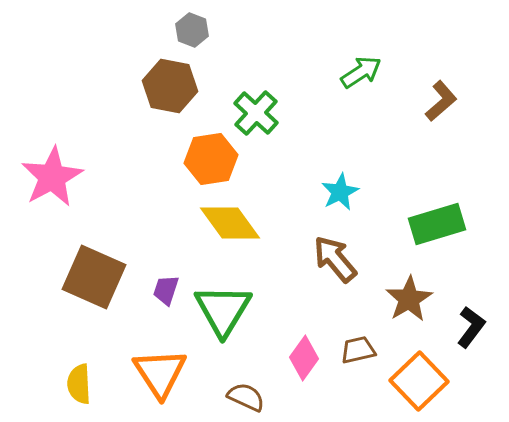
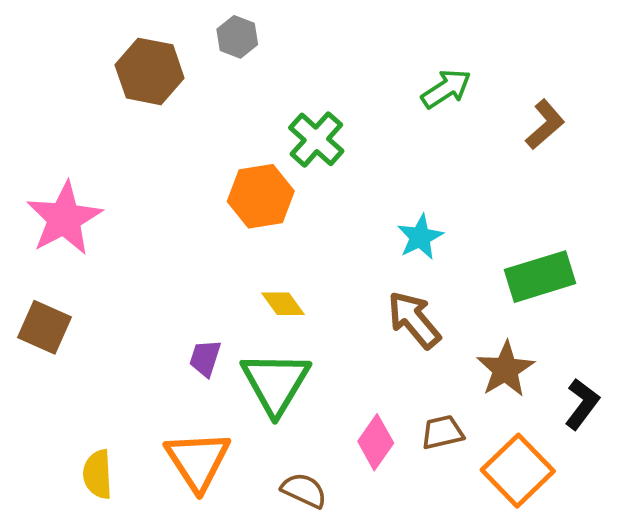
brown hexagon: (170, 86) -> (150, 71), moved
yellow diamond: (230, 223) -> (283, 304), moved, size x0.6
brown square: (94, 277) -> (44, 327), moved, size x0.7

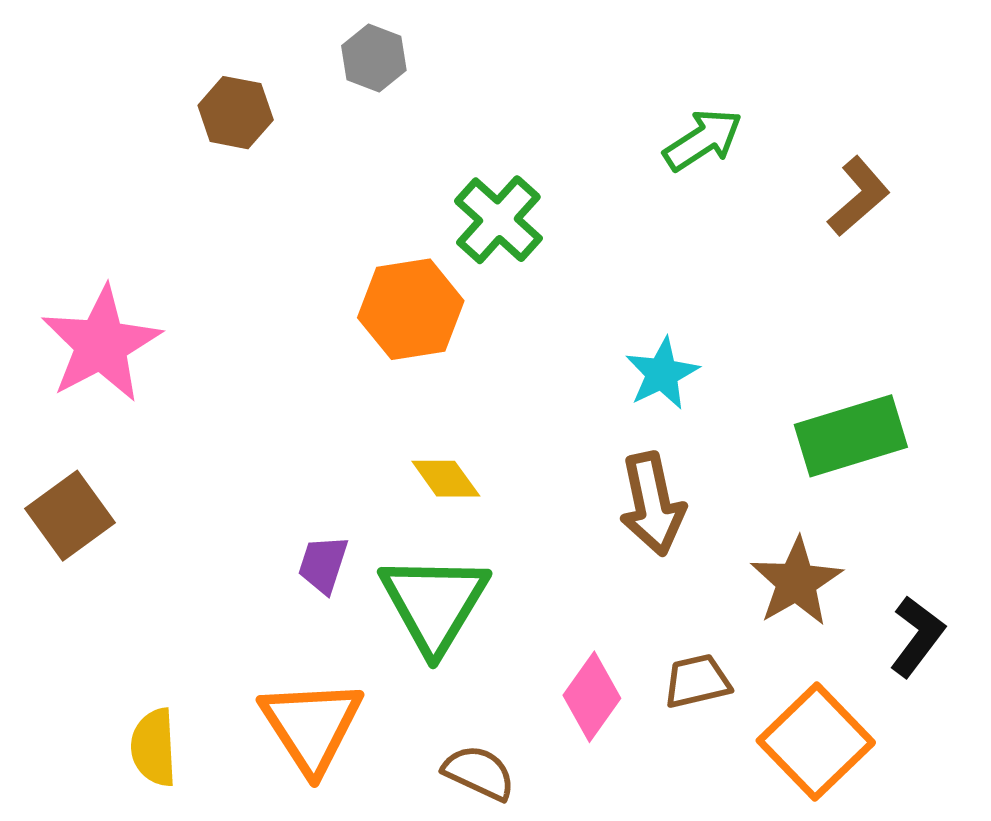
brown hexagon: (150, 71) -> (236, 113), size x0.7
brown arrow: (414, 320) -> (652, 504), turned -152
brown square: (44, 327) -> (70, 516), turned 30

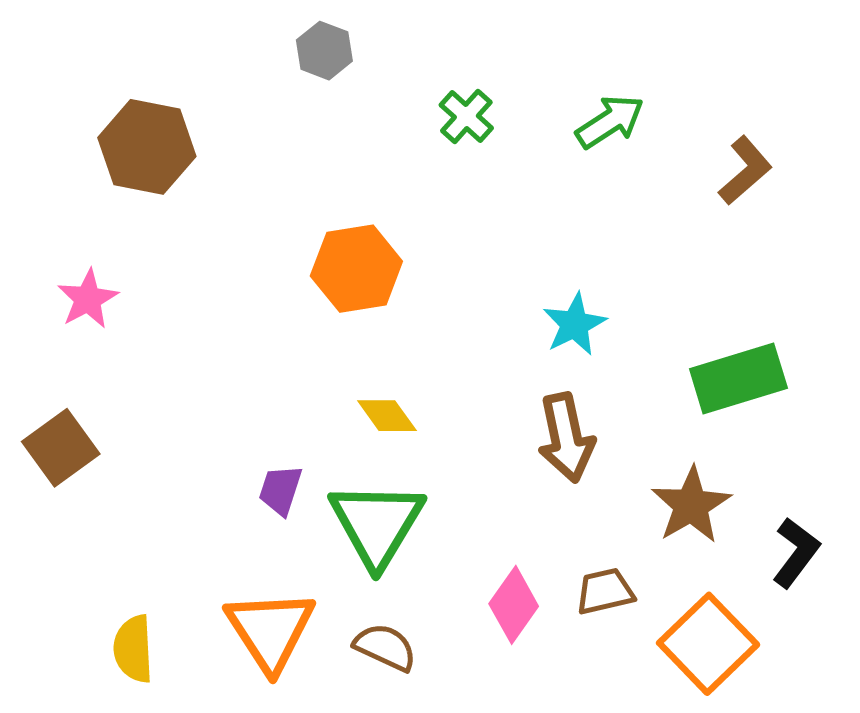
brown hexagon: (236, 113) -> (147, 147), moved, size x1.5
green cross: (498, 220) -> (466, 117), moved, size x0.7
pink star: (101, 344) -> (88, 299), size x0.6
brown semicircle: (479, 773) -> (385, 647), moved

